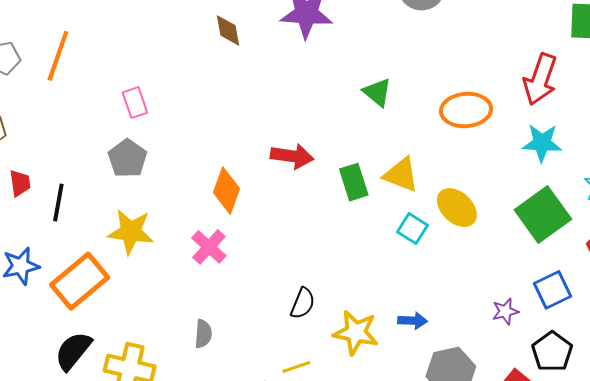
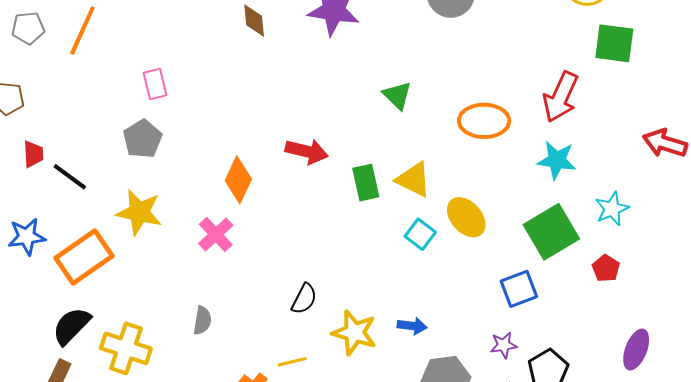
black line: (58, 202) -> (70, 177), turned -69
blue square: (553, 290) -> (519, 289), moved
purple star: (505, 311) -> (504, 345), moved

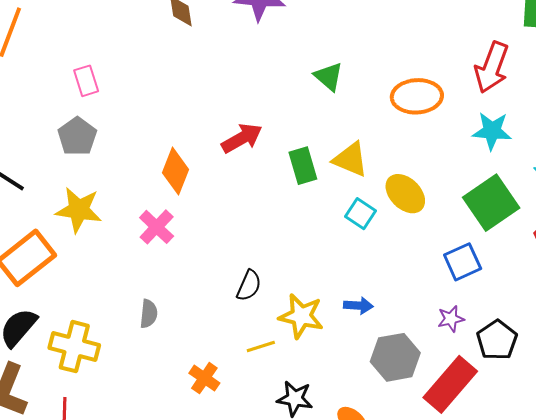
red arrow: (307, 151) -> (242, 138), turned -39
yellow line: (292, 362) -> (261, 347), moved

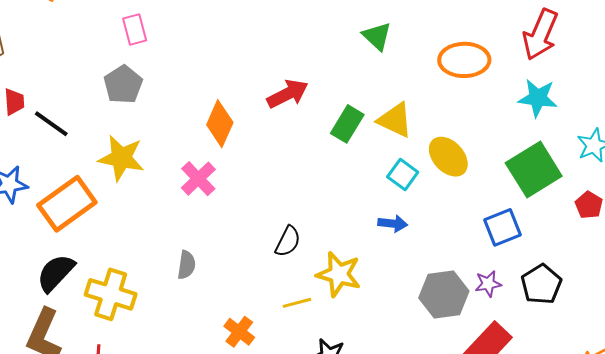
green rectangle: (303, 166) -> (347, 124), turned 45
blue arrow: (358, 306) -> (393, 224), moved
black pentagon: (497, 340) -> (541, 284), moved
gray hexagon: (395, 357) -> (444, 294), moved

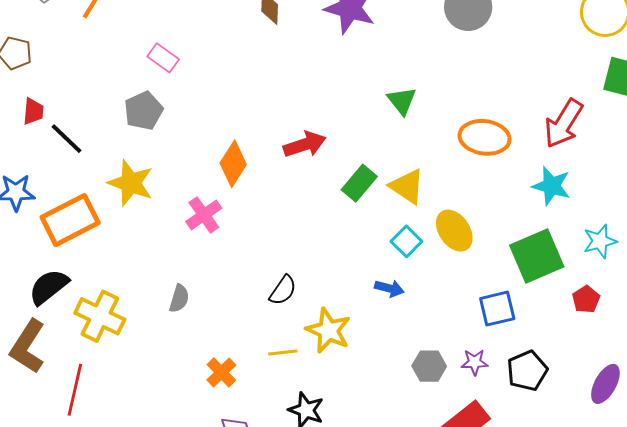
pink rectangle: (135, 29) -> (163, 58), turned -48
gray hexagon: (444, 294) -> (429, 366), size x0.7

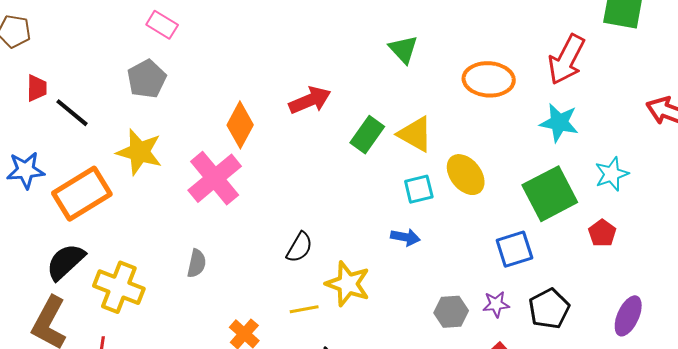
pink cross: (204, 215) -> (215, 178), size x1.5
cyan square: (406, 241) -> (419, 189), turned 36

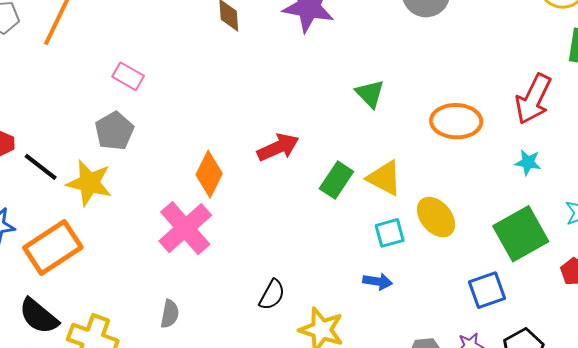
cyan star: (559, 123) -> (528, 162), size x0.7
yellow star: (139, 152) -> (89, 183), moved
black semicircle: (66, 262) -> (39, 316), turned -96

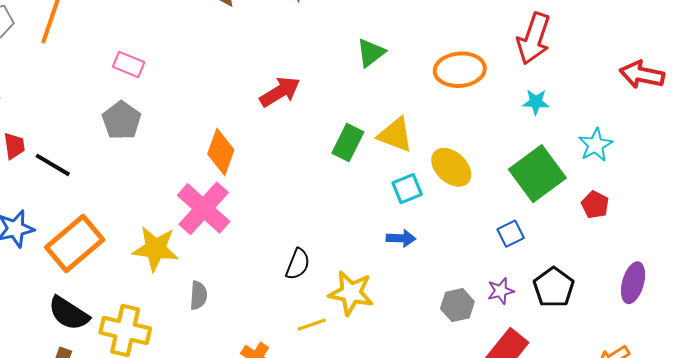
green triangle: (370, 94) -> (371, 53), turned 44
red arrow: (278, 147) -> (280, 92), moved
yellow star: (89, 183) -> (155, 249), moved
blue square: (487, 290) -> (511, 234), size x0.7

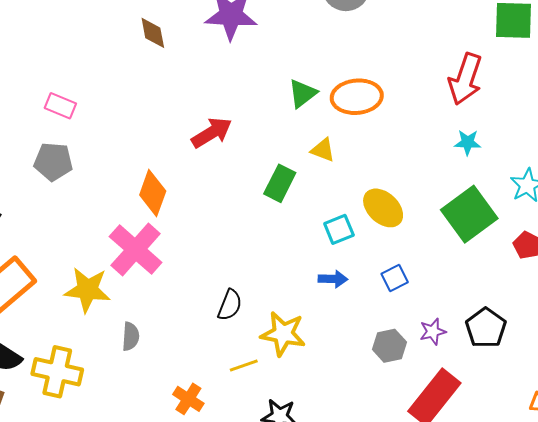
orange ellipse: (460, 70) -> (357, 97), moved
gray pentagon: (122, 120) -> (53, 162), turned -30
yellow triangle: (395, 135) -> (323, 150), moved, size x0.7
blue square: (511, 234) -> (395, 278), moved

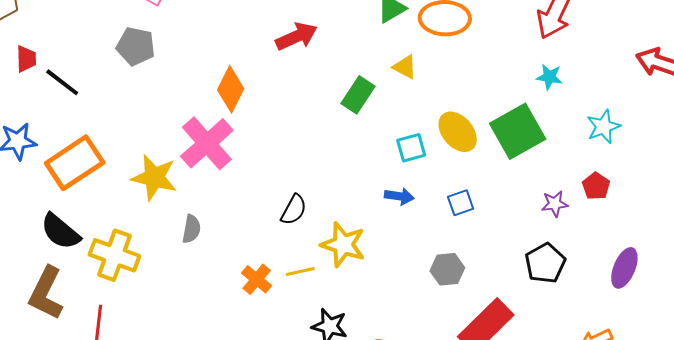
green square: (469, 214) -> (518, 131), moved
purple star: (433, 332) -> (555, 204), moved
orange cross: (188, 399) -> (257, 279), moved

